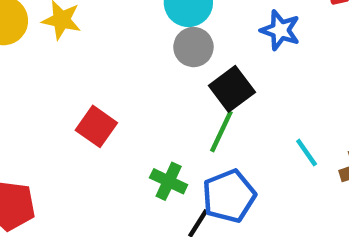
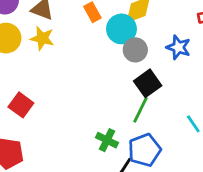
gray circle: (193, 47) -> (135, 50), moved
red square: (96, 126) -> (21, 105), moved

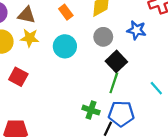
cyan circle: (121, 29) -> (65, 46), moved
red square: (21, 105) -> (18, 77), moved
blue pentagon: (144, 150) -> (121, 114), turned 30

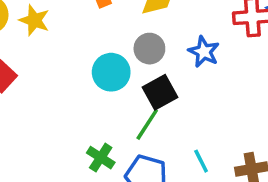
cyan circle: (65, 46) -> (111, 72), moved
cyan line: (156, 88) -> (201, 161), moved

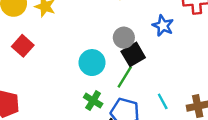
gray circle: (149, 49) -> (124, 38), moved
cyan circle: (111, 72) -> (92, 63), moved

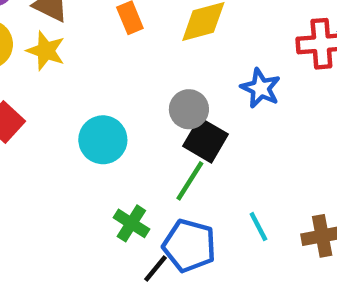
black square: (133, 54) -> (206, 140), turned -30
cyan circle: (92, 63) -> (103, 140), moved

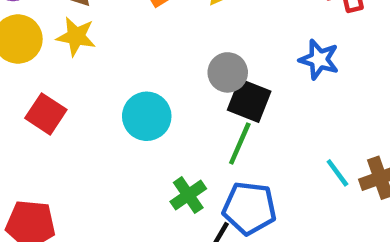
blue star: (261, 88) -> (319, 59), moved
green cross: (131, 223) -> (188, 195), turned 32
cyan line: (258, 227) -> (337, 173), moved

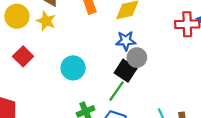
blue star: (319, 59) -> (126, 41), moved, turned -30
gray circle: (228, 72) -> (137, 58), moved

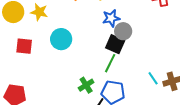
red square: (23, 56) -> (24, 46), turned -30
cyan circle: (73, 68) -> (61, 39), moved

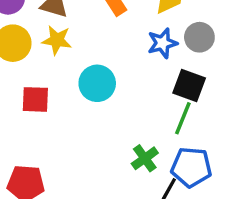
blue star: (111, 18) -> (162, 43), moved
gray circle: (123, 31) -> (199, 37), moved

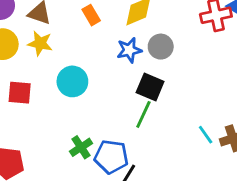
green cross: (145, 158) -> (81, 147), moved
blue pentagon: (191, 167) -> (111, 157), moved

